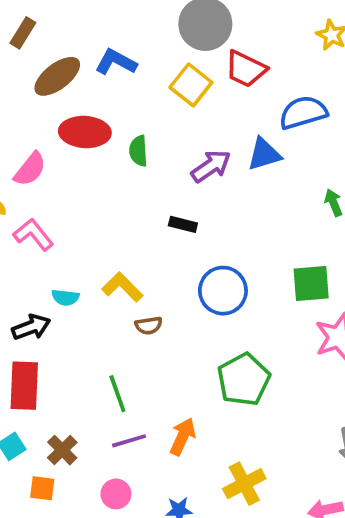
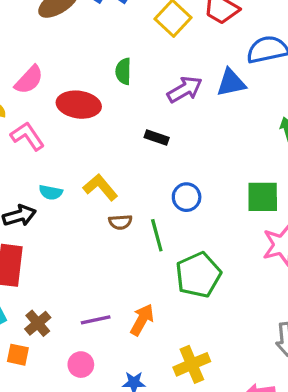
red ellipse: (85, 132) -> (79, 105), moved
blue circle: (223, 291) -> (187, 197), size x0.7
green line: (117, 394) -> (157, 235), moved

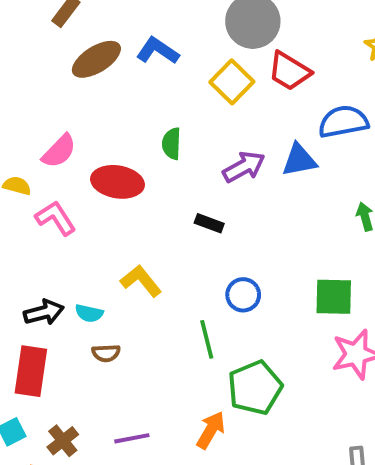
cyan semicircle: (51, 192) -> (89, 313), moved
brown semicircle: (120, 222) -> (106, 353), moved
orange arrow: (142, 320) -> (211, 430), moved

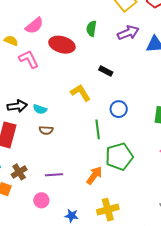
purple arrow: (244, 167) -> (128, 33), moved
yellow L-shape: (141, 281) -> (81, 93), moved

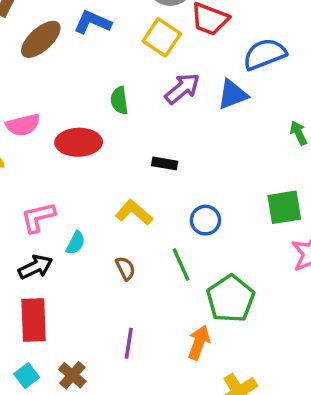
pink semicircle: (34, 26) -> (23, 125), turned 42
pink L-shape: (29, 59) -> (38, 217), moved, turned -60
cyan semicircle: (40, 109) -> (76, 243), moved, turned -64
brown semicircle: (46, 130) -> (125, 268), moved, turned -104
purple line: (54, 175) -> (129, 343), moved, turned -60

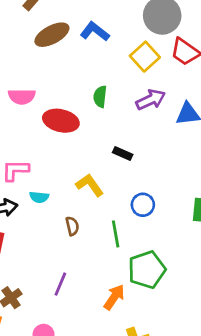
cyan semicircle: (76, 243) -> (39, 197), turned 54

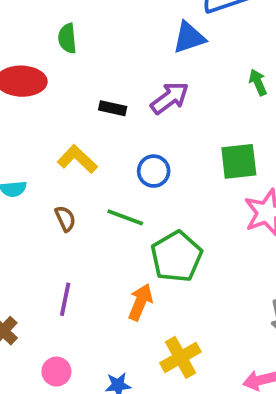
purple arrow: (151, 100) -> (170, 98), moved
green line: (116, 234) -> (125, 217), turned -48

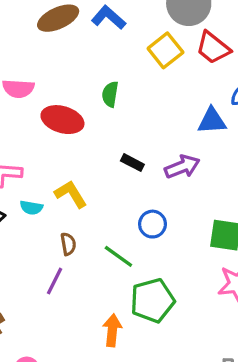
yellow L-shape: (77, 159) -> (71, 194), moved
purple line: (65, 299) -> (55, 281), moved
orange arrow: (140, 302) -> (112, 330), turned -32

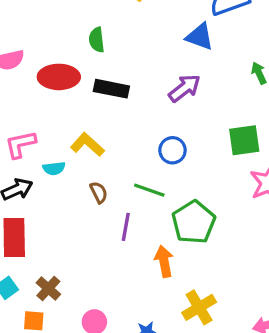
blue triangle: (212, 121) -> (200, 37), turned 40
black rectangle: (132, 163) -> (111, 89), moved, size x1.5
purple line: (55, 281) -> (126, 227), moved

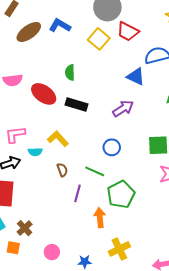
red ellipse: (59, 77) -> (44, 94), turned 30

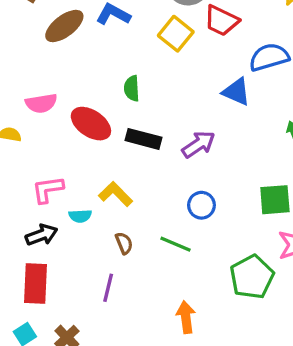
purple arrow: (123, 108) -> (199, 144), moved
purple line: (77, 193) -> (108, 288), moved
green pentagon: (121, 194) -> (252, 277), moved

